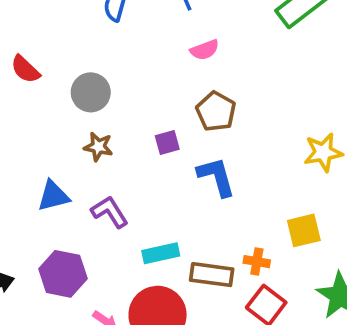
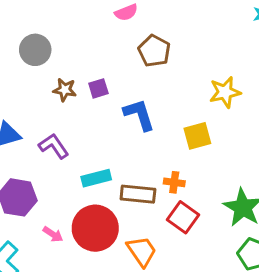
brown pentagon: (216, 111) -> (154, 51), moved
brown star: (98, 147) -> (65, 90), moved
yellow square: (304, 230) -> (197, 136), moved

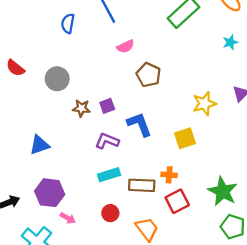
purple L-shape: (54, 146) -> (107, 141), moved, turned -30
red square: (183, 217) -> (177, 201), turned 30
red circle: (95, 228) -> (110, 213), size x0.5
pink arrow: (53, 234) -> (68, 218), moved

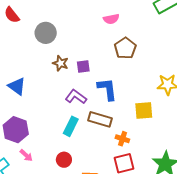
blue triangle: (40, 145) -> (17, 86), turned 42
cyan rectangle: (109, 175) -> (71, 126), turned -60
brown rectangle: (142, 185) -> (100, 119), moved

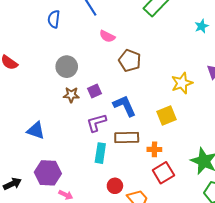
pink semicircle: (111, 19) -> (107, 36), turned 56
gray circle: (46, 33) -> (67, 67), moved
purple L-shape: (76, 97) -> (96, 123), turned -35
red circle: (64, 160) -> (115, 186), moved

